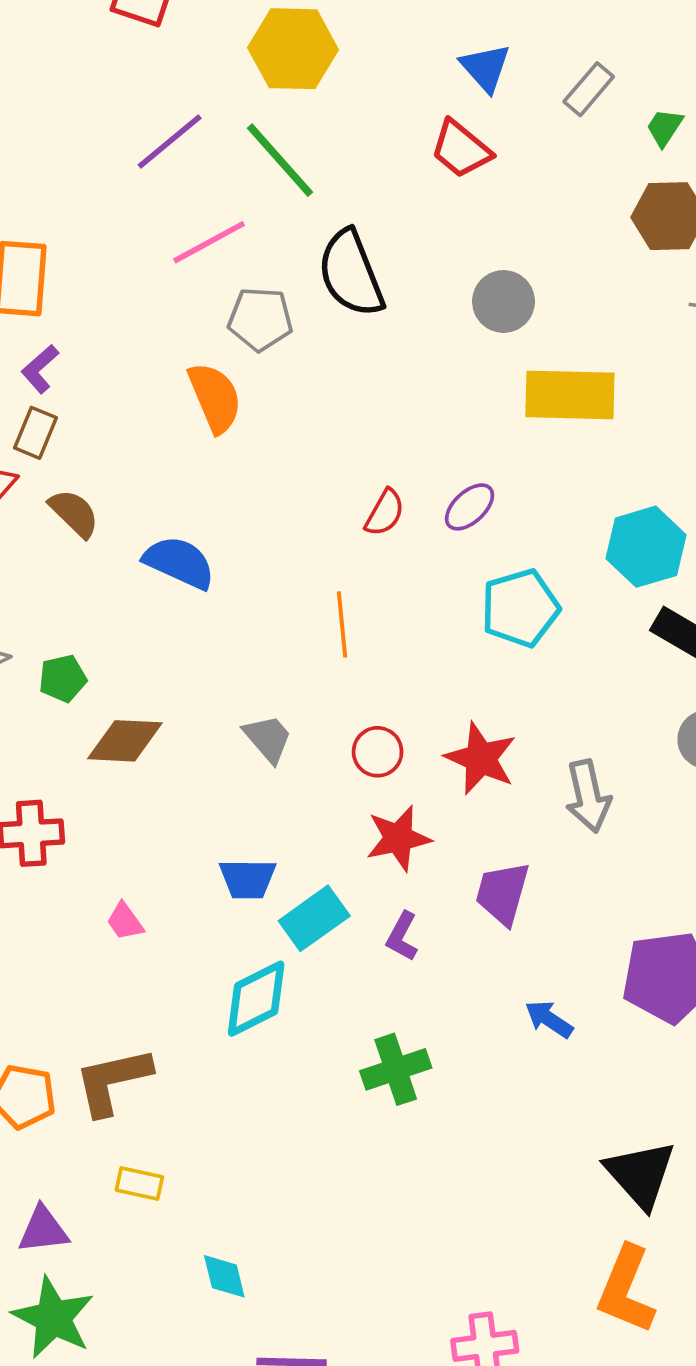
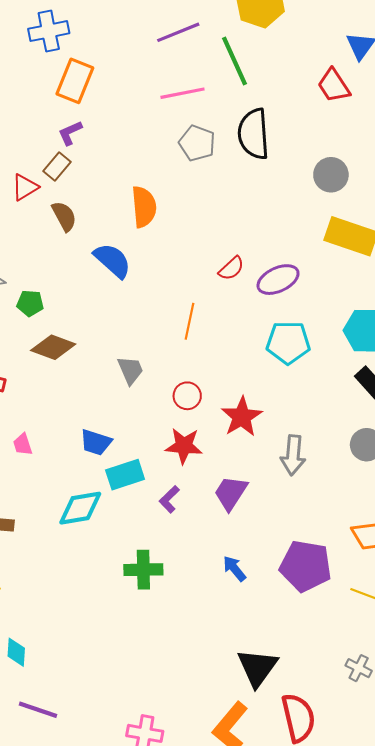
orange semicircle: (215, 398) -> (144, 207), moved
purple ellipse: (470, 507) -> (278, 280), size x1.4

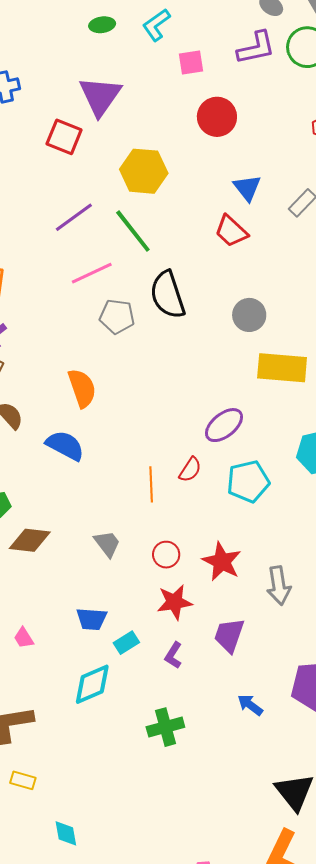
red semicircle: (231, 268) -> (190, 470), moved
cyan rectangle: (125, 475) -> (126, 643), size x0.7

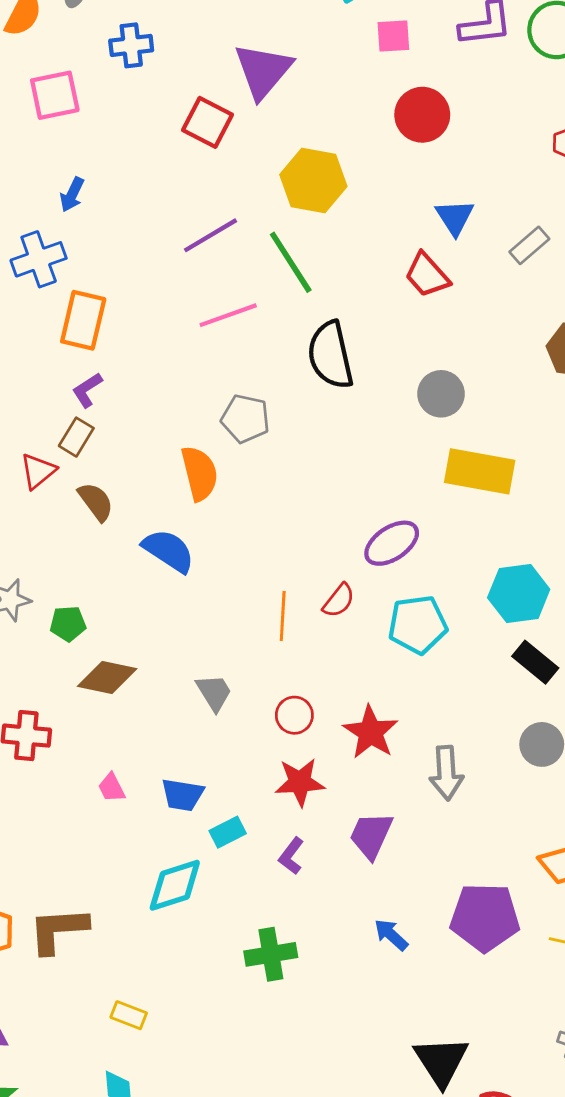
gray pentagon: (117, 316) -> (245, 419), moved
pink trapezoid: (24, 638) -> (112, 788), moved
yellow rectangle: (23, 780) -> (129, 1015), moved

